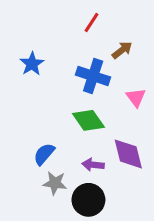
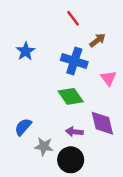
red line: (92, 23) -> (73, 18), turned -70
blue semicircle: (44, 154) -> (23, 127), moved

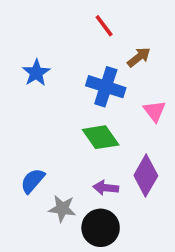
purple diamond: (102, 123) -> (146, 176), turned 44

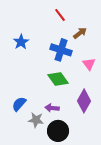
purple arrow: (106, 188) -> (52, 108), moved

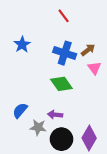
brown arrow: (80, 33) -> (88, 50), moved
purple diamond: (84, 101) -> (89, 138), moved

